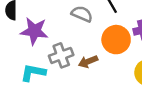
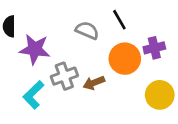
cyan L-shape: (33, 73) -> (33, 95), turned -55

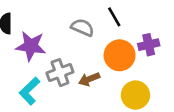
yellow circle: (160, 95) -> (135, 95), moved

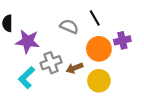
yellow circle: (135, 95) -> (99, 81), moved

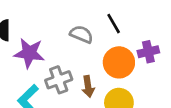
brown arrow: (74, 68) -> (88, 87), turned -77

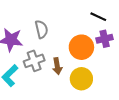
black line: (114, 24) -> (98, 17), moved, turned -35
gray semicircle: (81, 34) -> (41, 29), moved, turned 54

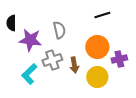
black line: (98, 17) -> (102, 15), moved, turned -42
purple cross: (105, 39) -> (119, 59), moved

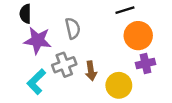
black semicircle: (11, 23) -> (25, 14), moved
orange circle: (97, 47) -> (138, 36), moved

